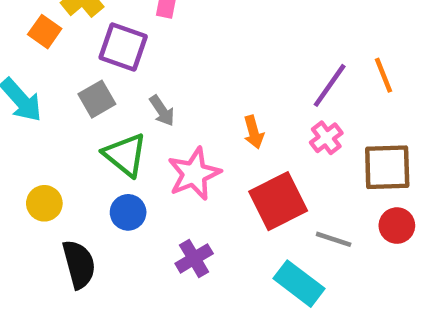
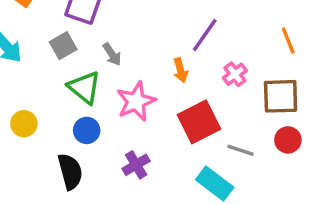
orange line: (383, 75) -> (288, 41), moved
purple line: (330, 85) -> (205, 35), moved
black semicircle: (79, 264) -> (70, 172), moved

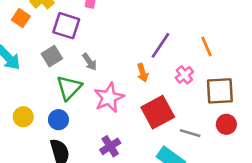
orange line: (288, 41) -> (206, 46), moved
green triangle: (84, 87) -> (69, 88), turned 36
blue circle: (87, 130) -> (58, 120), moved

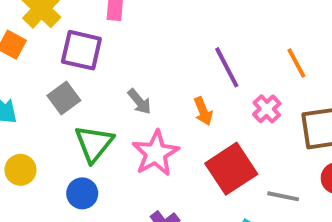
purple line: (161, 45) -> (227, 67), turned -56
gray arrow: (90, 62) -> (139, 102), moved
yellow circle: (23, 117) -> (20, 170), moved

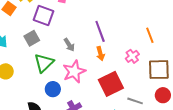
purple line: (227, 67) -> (100, 31), moved
blue circle: (82, 193) -> (53, 89), moved

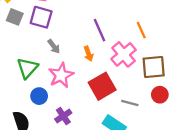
purple square: (43, 16) -> (41, 17), moved
purple line: (100, 31) -> (100, 30), moved
gray square: (32, 38) -> (15, 17), moved, turned -35
pink cross: (132, 56) -> (124, 54), size x1.6

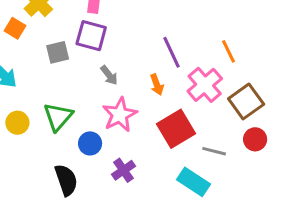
gray square: (15, 17) -> (58, 52), moved, turned -35
brown square: (154, 67) -> (246, 101), turned -30
green triangle: (27, 68) -> (58, 117), moved

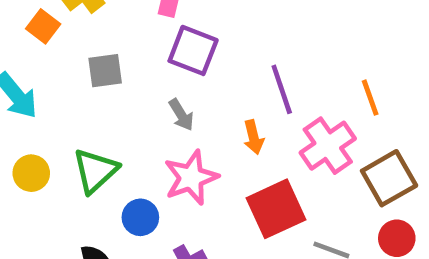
purple square: (91, 36) -> (193, 50), moved

